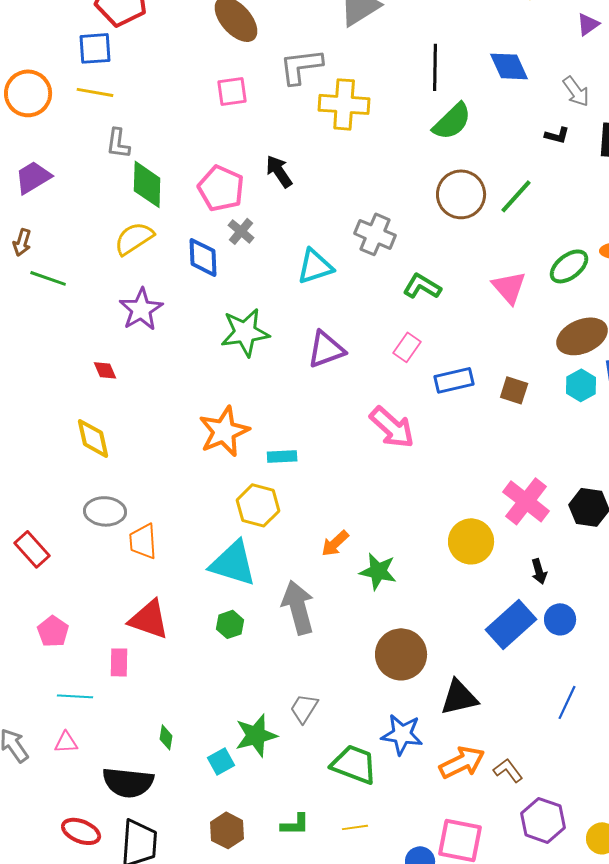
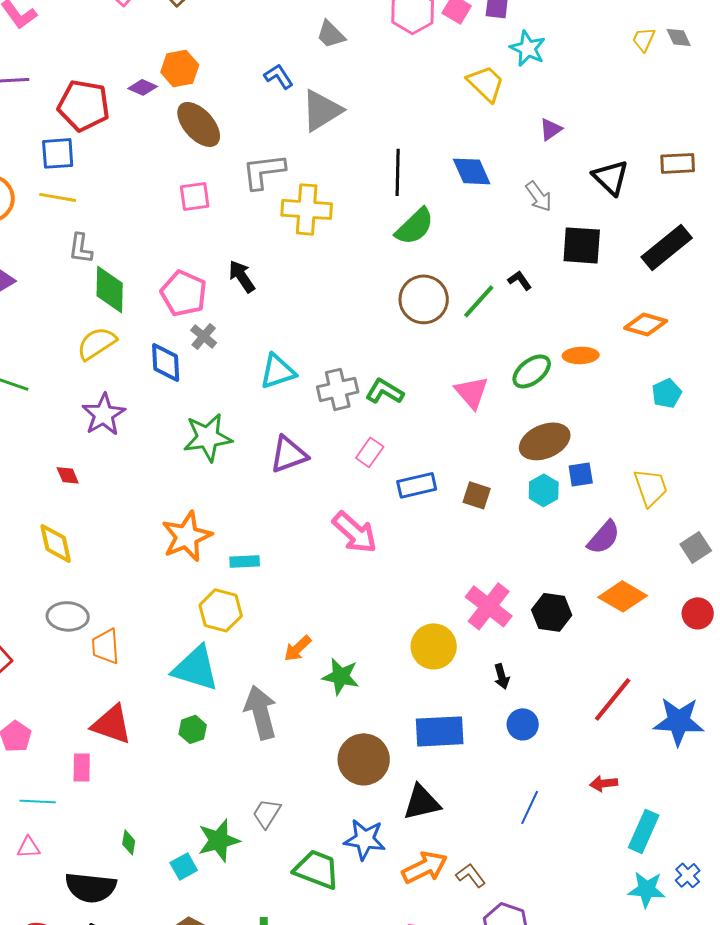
black L-shape: (557, 135) -> (520, 280), moved, turned -140
gray cross: (375, 234) -> (338, 389), moved, turned -36
blue rectangle: (511, 624) -> (440, 731), moved, turned 39

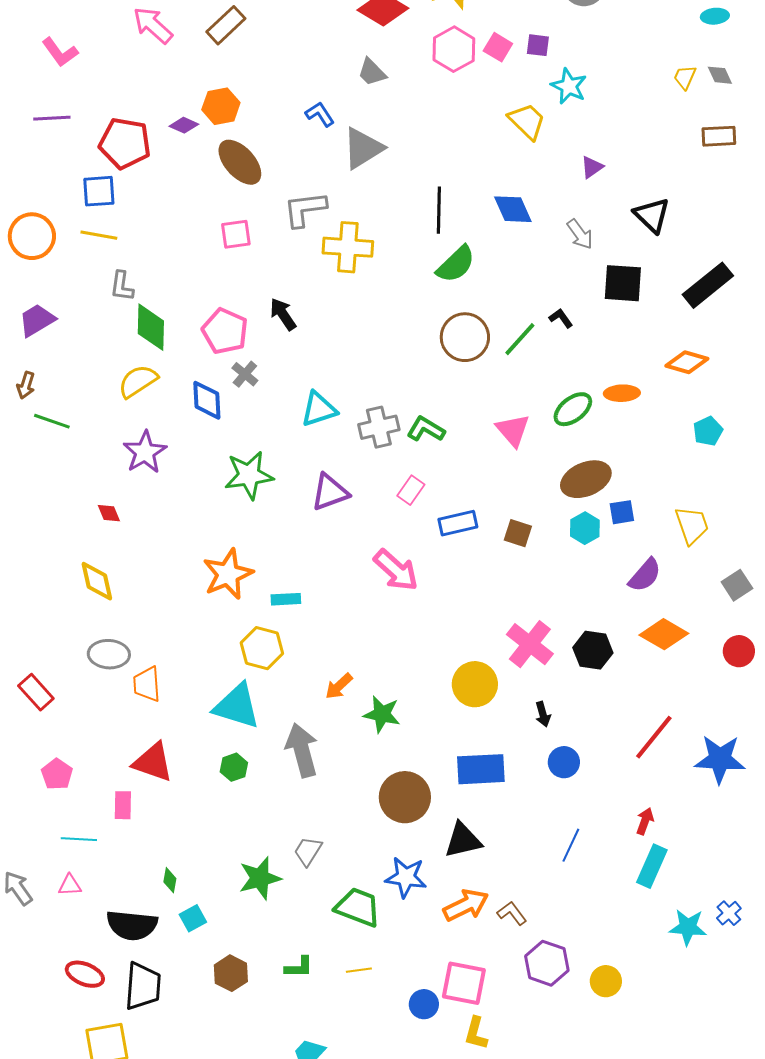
brown rectangle: (678, 163) -> (719, 136), moved
red arrow: (604, 783) -> (645, 821), turned 116
cyan rectangle: (644, 831) -> (652, 866), moved
cyan square: (184, 866) -> (193, 918), moved

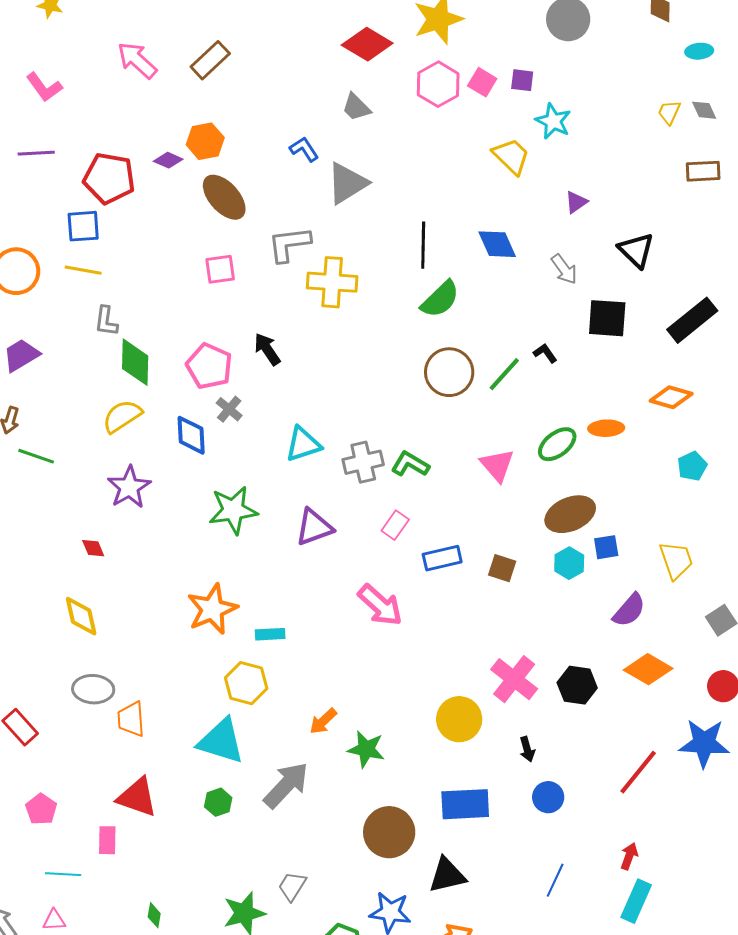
gray arrow: (302, 750) -> (286, 785), turned 58
blue star: (720, 759) -> (704, 743), moved

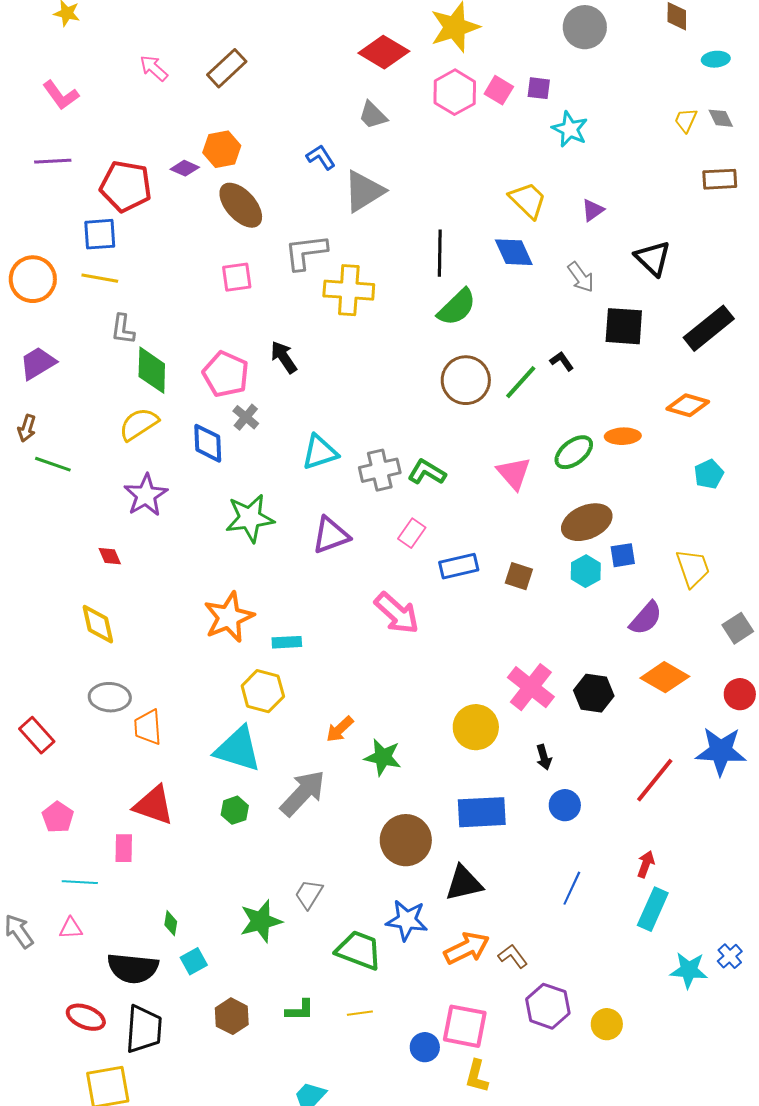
pink arrow: (137, 60) -> (154, 68), size x0.7
yellow trapezoid: (511, 156) -> (528, 200), moved

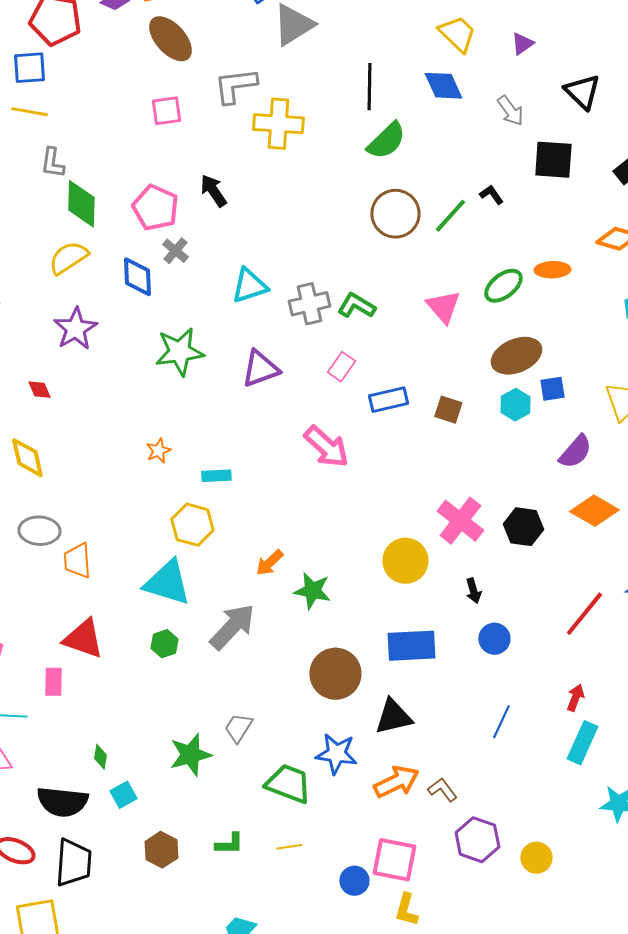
orange star: (229, 617) -> (158, 451), size x0.5

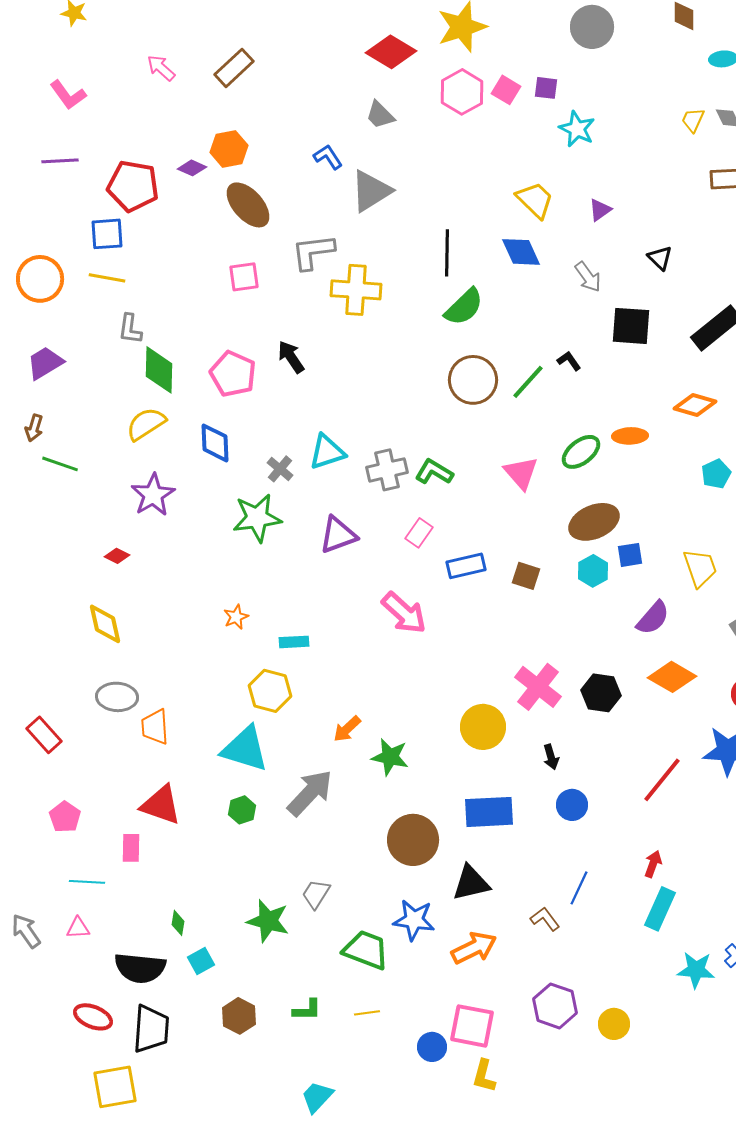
black triangle: (582, 92) -> (660, 258), size x0.7
gray cross: (175, 251) -> (280, 469), moved
red diamond: (39, 390) -> (117, 556), turned -40
green star: (190, 755) -> (268, 921), turned 30
brown L-shape: (442, 790) -> (545, 919), moved

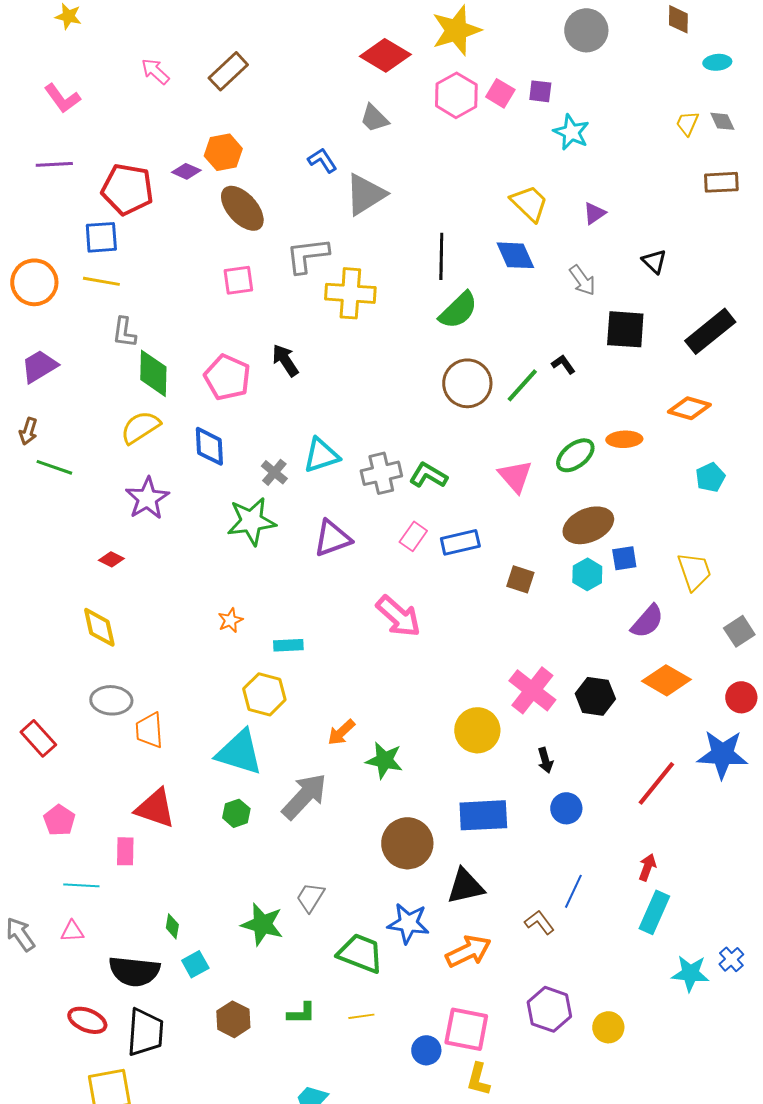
blue rectangle: (466, 566) -> (460, 542), moved

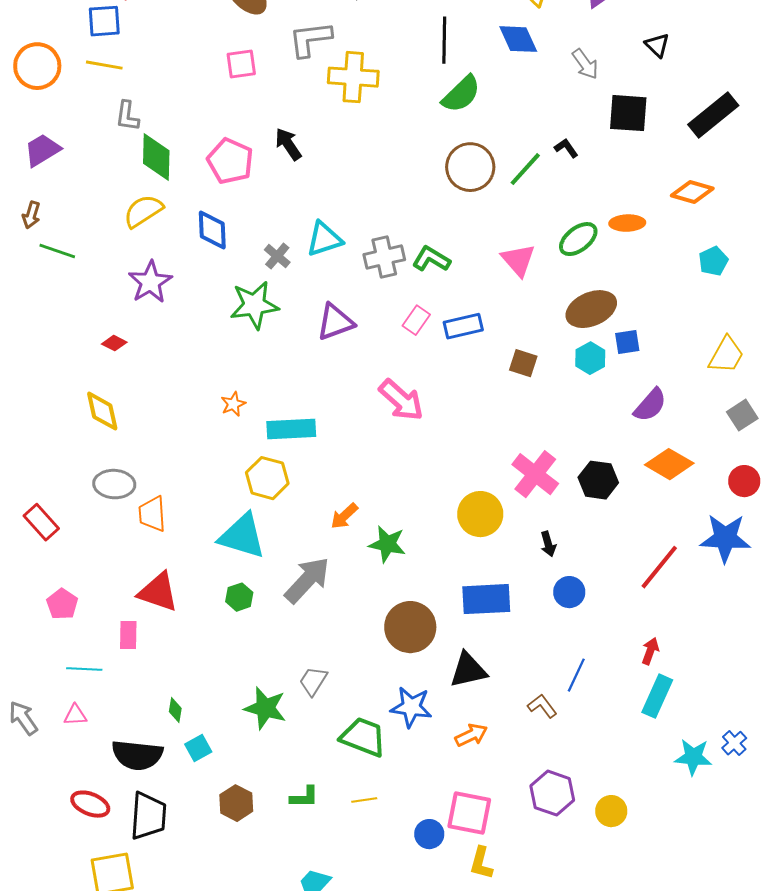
yellow trapezoid: (694, 571) -> (726, 355), moved, turned 48
cyan rectangle: (288, 645) -> (291, 429), size x1.6
orange arrow: (468, 951) -> (471, 735), size x0.7

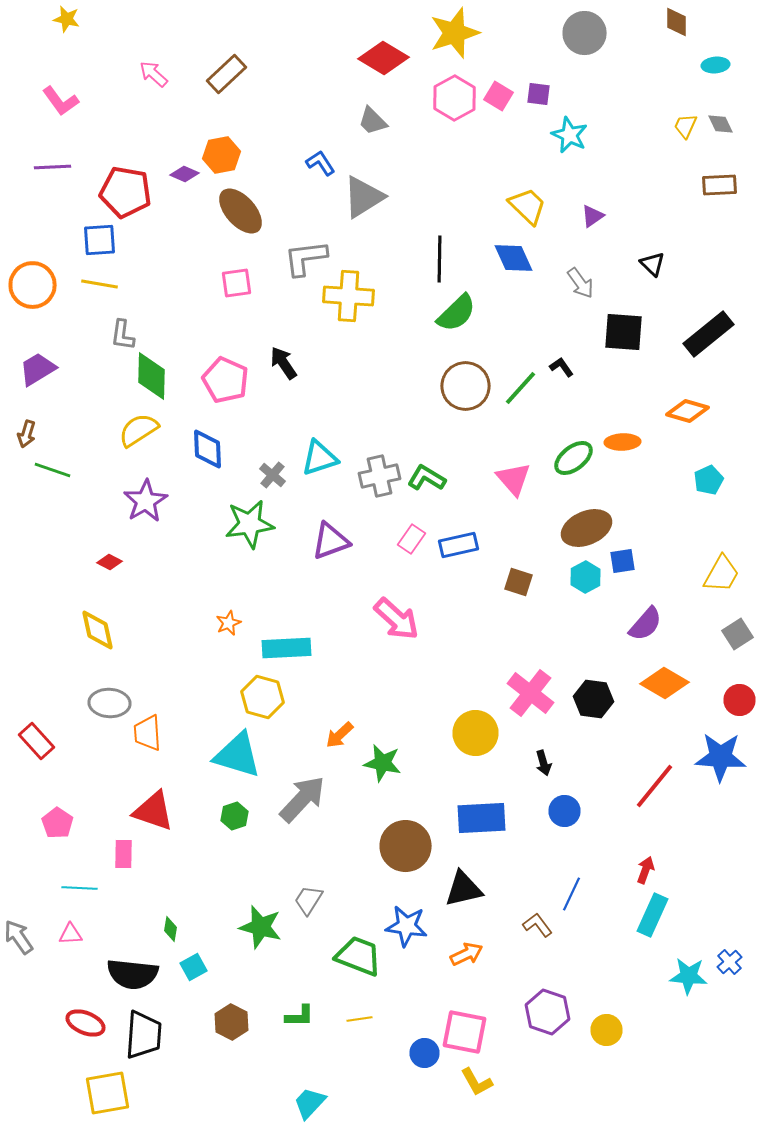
yellow L-shape: (481, 863) -> (476, 1082), turned -44

